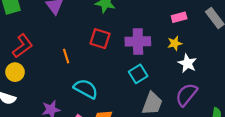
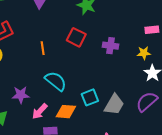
purple cross: (138, 41) -> (110, 46), size x0.7
cyan square: (138, 74) -> (90, 97), moved

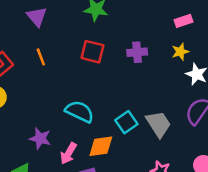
orange line: (43, 48) -> (41, 57), moved
purple star: (21, 95) -> (40, 138), turned 30
gray trapezoid: (114, 105) -> (158, 124), turned -50

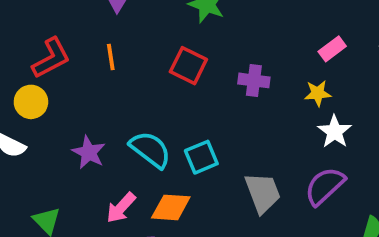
pink rectangle: (184, 21) -> (332, 49), turned -30
cyan square: (126, 122) -> (201, 157), moved
purple star: (40, 138) -> (89, 152), moved

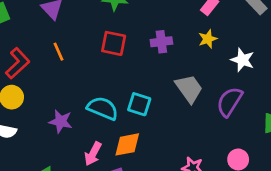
white star: (335, 132) -> (242, 60), moved
cyan square: (201, 157) -> (139, 104), turned -35
gray trapezoid: (263, 193) -> (189, 88), moved

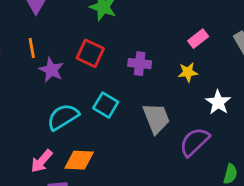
cyan square: (139, 104) -> (106, 105), moved
cyan semicircle: (103, 108) -> (63, 117), turned -68
purple star: (61, 121) -> (51, 70), moved

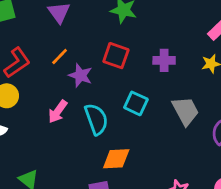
orange line: (32, 48) -> (60, 56), turned 60
cyan semicircle: (63, 117) -> (96, 119), turned 108
pink arrow: (42, 161) -> (58, 112), moved

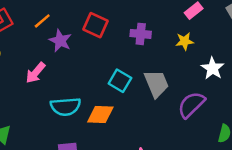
cyan square: (136, 103) -> (120, 81), moved
cyan semicircle: (96, 119) -> (66, 107), moved, turned 100
orange diamond: (116, 159) -> (100, 115), moved

